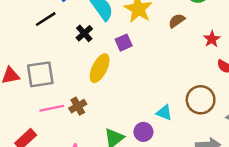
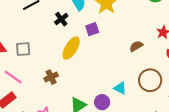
brown semicircle: (177, 21) -> (136, 46), moved
gray square: (40, 74) -> (23, 49), size x0.7
pink line: (52, 108) -> (13, 77), moved, turned 42

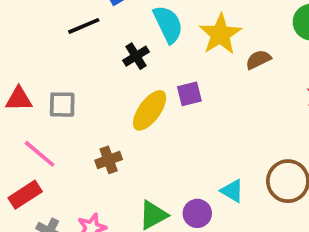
purple square: (92, 29) -> (189, 94), moved
brown semicircle: (136, 46) -> (258, 60), moved

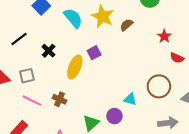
black line: (84, 26) -> (19, 39), moved
black cross: (136, 56) -> (49, 51), moved
pink line: (40, 154) -> (32, 101), moved
brown cross: (109, 160) -> (59, 99), turned -32

